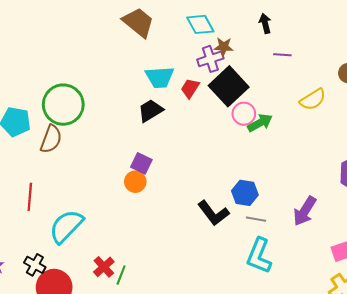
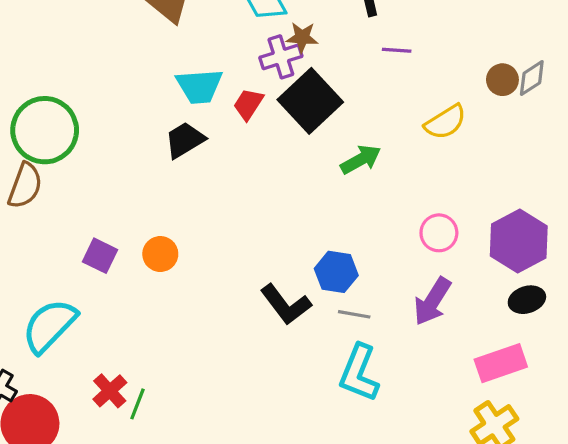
pink circle: (244, 114) -> (439, 233), moved
purple square: (141, 163) -> (100, 256), moved

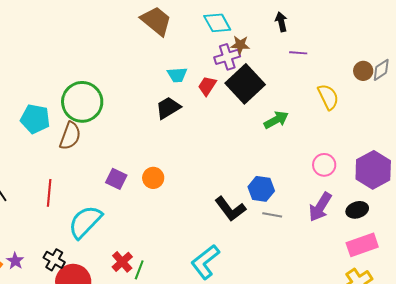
cyan trapezoid: (199, 86) -> (177, 75), size x0.7
yellow semicircle: (445, 122) -> (328, 97), turned -84
black ellipse: (527, 300) -> (357, 210), moved
cyan L-shape: (359, 373) -> (205, 262), moved, turned 30

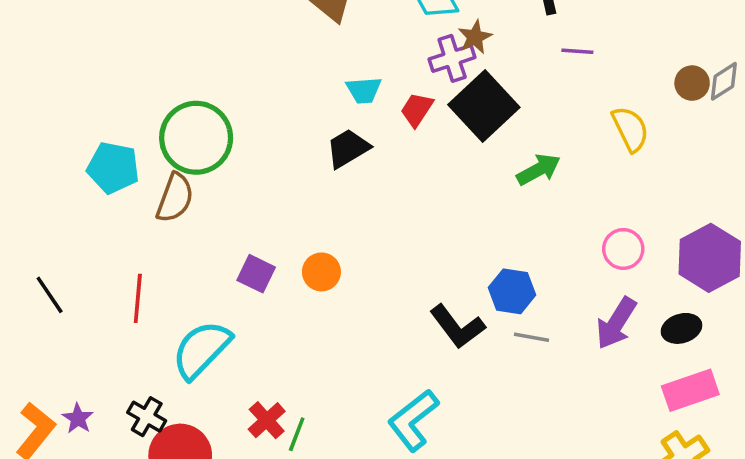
brown star: (240, 45) -> (475, 37), turned -30

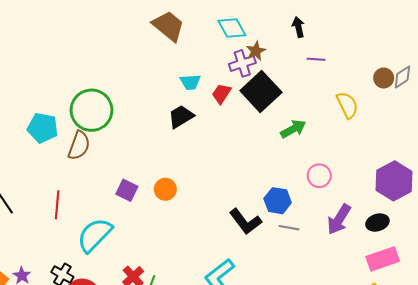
pink circle: (623, 249) -> (319, 176), moved

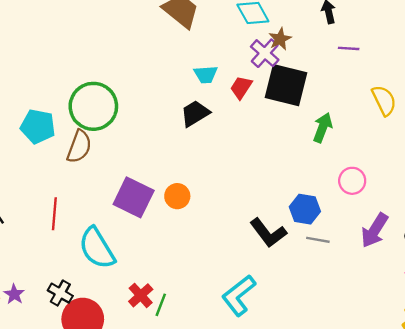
purple cross: (242, 63) -> (265, 53), turned -30
black square: (261, 91) -> (286, 85), turned -33
green arrow: (293, 129) -> (323, 128), turned -40
purple square: (127, 190) -> (134, 197), size x1.6
cyan semicircle: (95, 235) -> (97, 248), turned -75

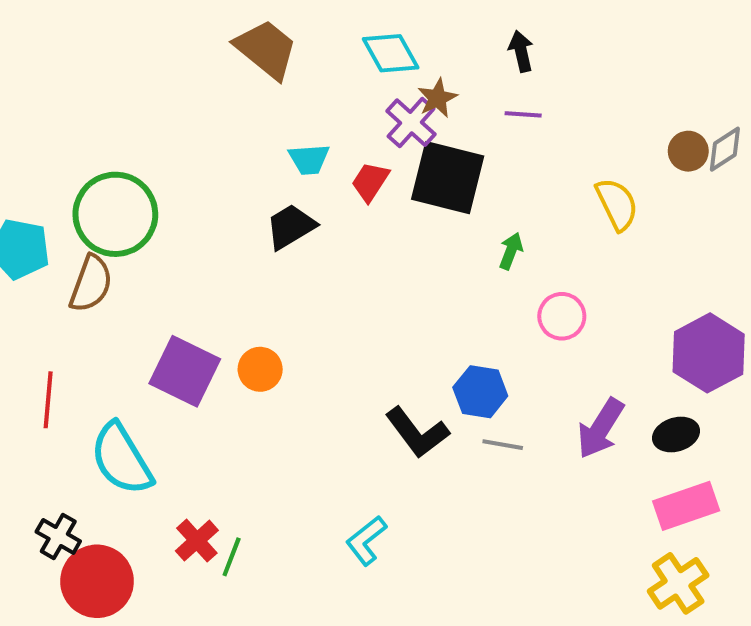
purple line: (349, 48) -> (523, 114), moved
green arrow: (323, 128) -> (511, 251), size x0.7
pink circle: (352, 181) -> (562, 316), moved
cyan L-shape: (239, 295) -> (366, 541), size x0.7

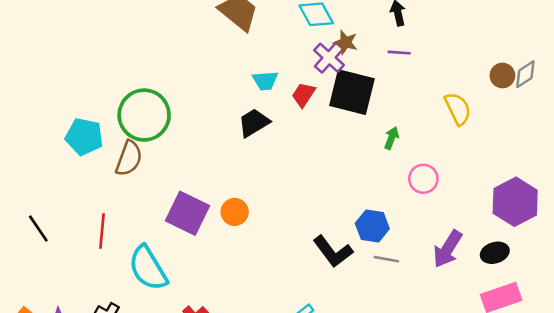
brown star: (437, 98) -> (346, 42), turned -30

